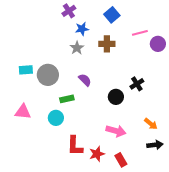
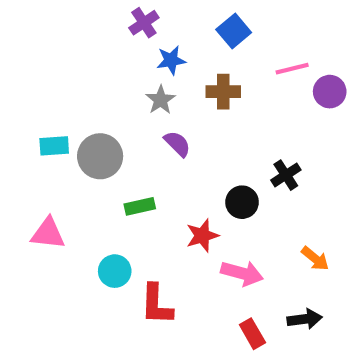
purple semicircle: (85, 80) -> (177, 144), moved
cyan circle: (56, 118) -> (115, 271), moved
black arrow: (155, 145) -> (305, 319), moved
red star: (97, 154) -> (202, 236), moved

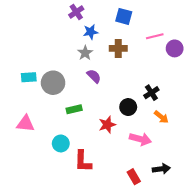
blue square: (234, 31) -> (124, 16), turned -35
orange arrow: (315, 259) -> (161, 117), moved
pink arrow: (242, 273) -> (140, 139), moved

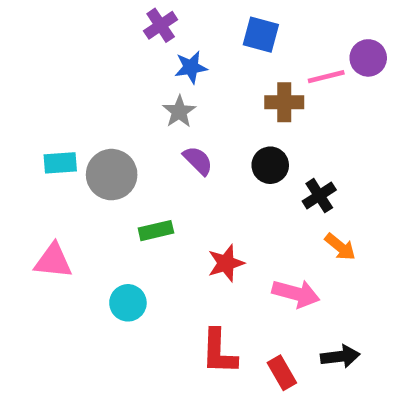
brown cross: (118, 48) -> (284, 102), moved
purple circle: (175, 48) -> (368, 58), moved
black circle: (128, 107) -> (270, 165), moved
red L-shape: (83, 161) -> (219, 352), moved

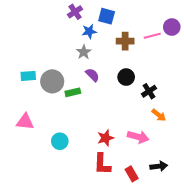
blue square: (261, 35) -> (107, 16), moved
brown cross: (284, 102) -> (125, 41), moved
green rectangle: (156, 231) -> (73, 92), moved
red star: (226, 263) -> (105, 138), moved

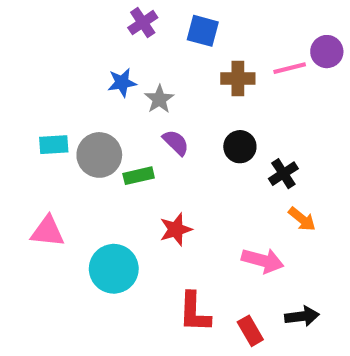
blue star: (89, 31) -> (122, 83), moved
red star: (105, 138) -> (176, 229), moved
cyan circle: (60, 141) -> (114, 269), size x1.5

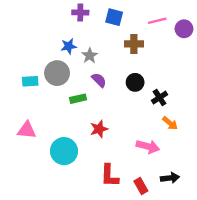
purple cross: (143, 23) -> (80, 12), turned 35
pink line: (290, 68) -> (157, 21), moved
gray circle: (99, 155) -> (57, 73), moved

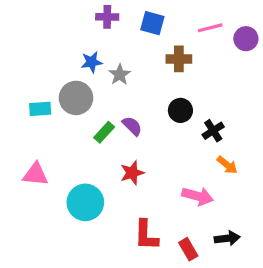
purple semicircle: (99, 80) -> (132, 126), moved
green rectangle: (78, 99) -> (104, 132), turned -35

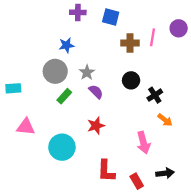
pink line: (210, 28) -> (153, 37), moved, turned -66
gray star: (120, 75) -> (87, 72), moved
cyan rectangle: (40, 109) -> (13, 88), moved
green rectangle: (104, 132) -> (64, 96), moved
pink arrow: (198, 196) -> (143, 143), turned 60

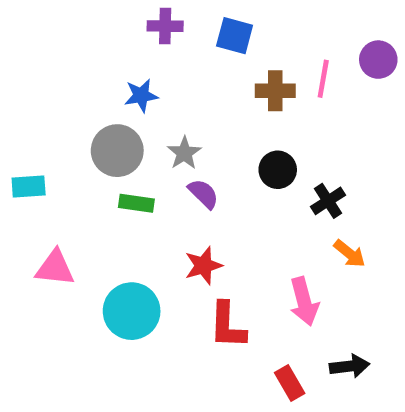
green rectangle: (64, 96) -> (136, 203), turned 56
red L-shape: (106, 171) -> (227, 325), moved

